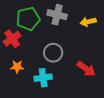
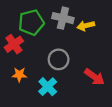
yellow arrow: (88, 22) -> (86, 26), moved
cyan cross: (43, 78) -> (48, 87), turned -36

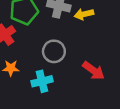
cyan cross: (48, 87) -> (42, 81), turned 30

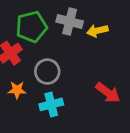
gray circle: (54, 51) -> (47, 72), moved

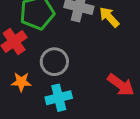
yellow arrow: (97, 31) -> (109, 17), turned 60

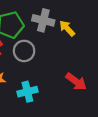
gray circle: (54, 62) -> (24, 51), moved

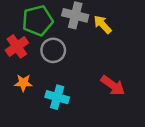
cyan cross: (27, 92) -> (57, 97), turned 30

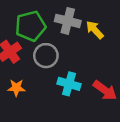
cyan cross: (57, 97) -> (69, 84), moved

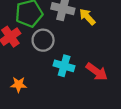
orange star: (16, 88) -> (19, 84), moved

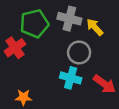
gray circle: (43, 40) -> (79, 53), moved

